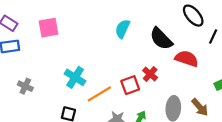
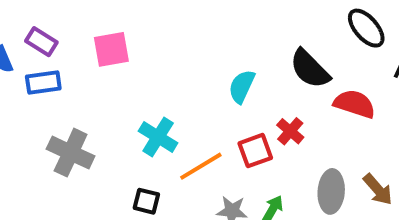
cyan semicircle: (123, 29) -> (242, 86), moved
gray cross: (25, 86) -> (71, 153), size x1.6

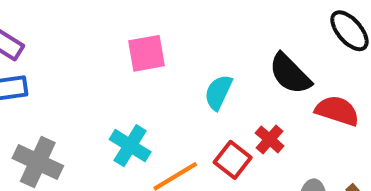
pink square: (111, 49) -> (147, 53), moved
red square: (255, 151) -> (233, 160), turned -32

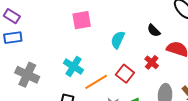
black semicircle: (290, 74) -> (154, 30), size x0.6
red cross: (270, 139) -> (152, 62), moved

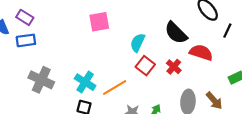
black semicircle: (154, 30) -> (176, 33), size x1.6
cyan cross: (73, 66) -> (85, 82), moved
red square: (125, 74) -> (145, 66), moved

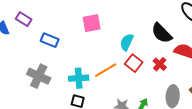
blue rectangle: (26, 40) -> (50, 40), moved, turned 30
cyan cross: (85, 82) -> (79, 78), turned -36
orange line: (115, 88) -> (106, 70), moved

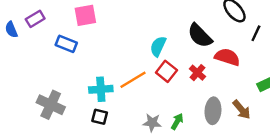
purple rectangle: (24, 19) -> (35, 19), turned -63
pink square: (92, 23) -> (85, 15), moved
gray cross: (39, 76) -> (51, 105), moved

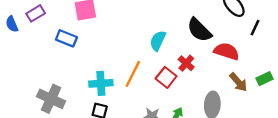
red square: (166, 71) -> (166, 77), moved
red cross: (197, 73) -> (186, 63), moved
orange line: (133, 80) -> (133, 74), turned -32
brown arrow: (242, 110) -> (238, 82), moved

